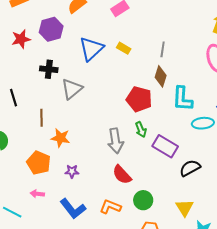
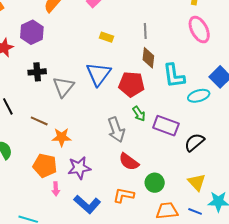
blue triangle: (91, 49) -> (99, 74), moved
brown line: (42, 118) -> (39, 121), turned -54
purple star: (72, 171) -> (79, 168), size x1.6
pink arrow: (37, 194) -> (56, 189), moved, turned -88

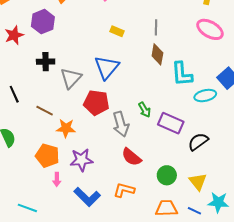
pink ellipse: (199, 30) -> (210, 29), turned -36
red pentagon: (131, 84) -> (96, 103), moved
green circle: (155, 183) -> (167, 175), moved

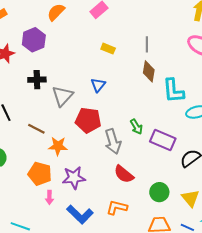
blue triangle: (107, 67) -> (98, 85), size x0.6

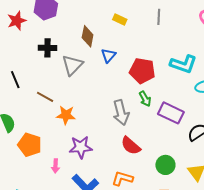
brown diamond: (149, 71) -> (88, 36), moved
cyan L-shape: (173, 91) -> (183, 64), turned -68
red pentagon: (88, 120) -> (142, 71), moved
orange pentagon: (40, 174) -> (30, 145), moved

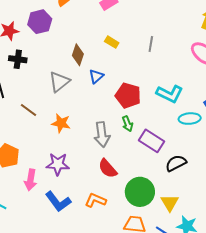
black cross: (48, 48) -> (18, 59), moved
orange star: (66, 115) -> (61, 123), moved
green circle: (165, 165) -> (140, 192), size x1.5
pink arrow: (55, 166) -> (31, 180), size x1.5

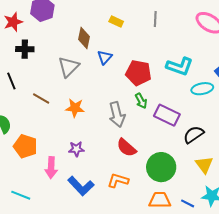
purple star: (58, 164) -> (76, 149), size x0.7
yellow triangle: (170, 203) -> (204, 165), moved

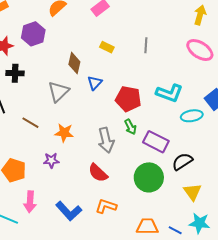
red semicircle: (126, 148) -> (98, 173), moved
purple star: (76, 149) -> (51, 160), moved
green circle: (161, 167) -> (149, 177), moved
pink arrow: (51, 168) -> (30, 202), moved

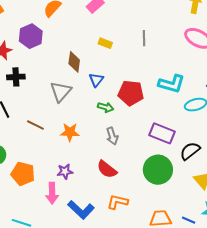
green arrow: (130, 127) -> (106, 107), moved, turned -42
gray arrow: (106, 140) -> (112, 136), size x0.7
purple star: (51, 160) -> (65, 172), moved
pink arrow: (30, 202) -> (52, 193), moved

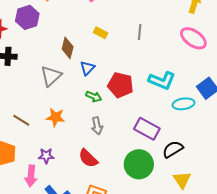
brown line: (35, 125) -> (21, 120), moved

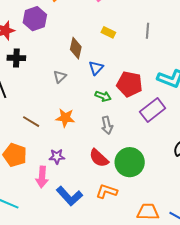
gray triangle: (51, 76) -> (60, 77), size x0.6
purple rectangle: (147, 129) -> (153, 110), moved, turned -65
green circle: (139, 164) -> (130, 162), moved

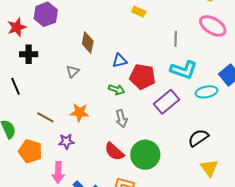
gray line: (147, 31) -> (176, 39), moved
yellow rectangle: (108, 32) -> (139, 12), moved
blue triangle: (96, 68) -> (120, 61), moved, turned 35
purple star: (57, 157) -> (66, 141), moved

